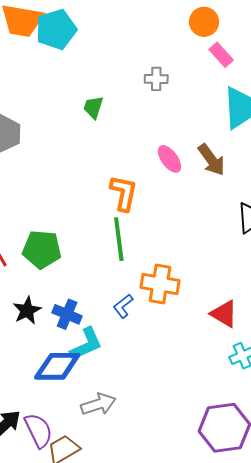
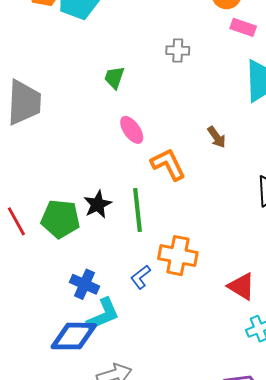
pink rectangle: (221, 55) -> (243, 27), turned -30
pink ellipse: (169, 159) -> (132, 130), moved
brown arrow: (211, 160) -> (217, 137), moved, size x0.7
orange L-shape: (124, 193) -> (168, 164), moved, turned -39
black star: (27, 310) -> (98, 204), moved

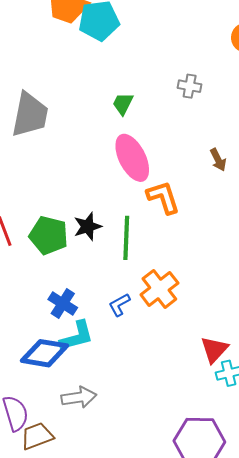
pink ellipse: (132, 130) -> (132, 158), size x1.6
brown arrow: (217, 137) -> (218, 160), moved
orange cross: (178, 256) -> (159, 289), turned 33
red triangle: (241, 286) -> (214, 350), moved, turned 32

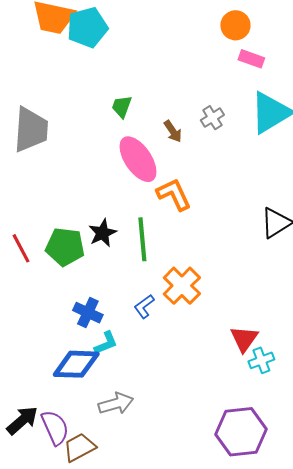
gray cross: (190, 86) -> (212, 118), moved, turned -35
brown arrow: (218, 160) -> (173, 131), moved
cyan L-shape: (77, 336) -> (106, 343), size x0.7

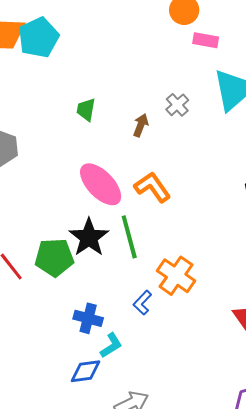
brown arrow: (173, 131) -> (141, 125), turned -115
pink ellipse: (138, 159) -> (101, 184), moved
black star: (103, 233) -> (89, 237), size x1.4
blue diamond: (76, 364) -> (85, 371), size x0.7

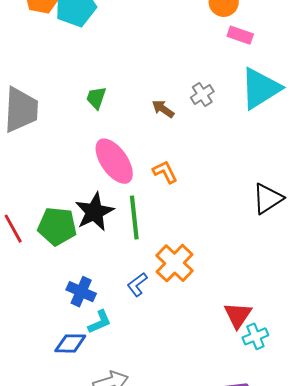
green trapezoid: (86, 110) -> (96, 98), moved
brown arrow: (141, 125) -> (163, 109), turned -85
orange L-shape: (152, 187) -> (165, 172), size x0.7

